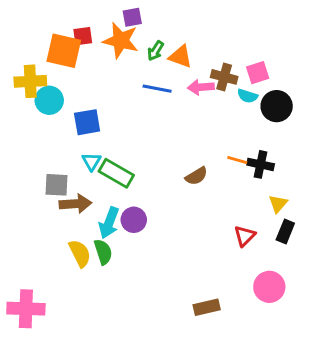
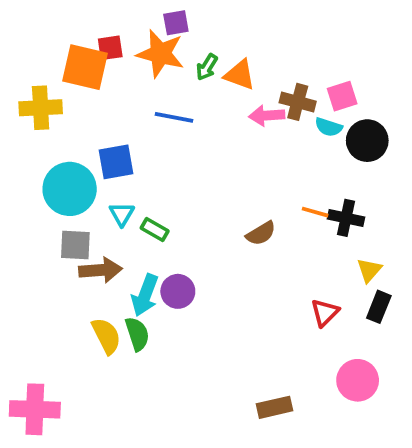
blue line: (157, 89) -> (174, 117), moved
cyan circle: (49, 100) -> (70, 189), moved, size x1.4
green rectangle: (116, 173) -> (155, 230), size x0.6

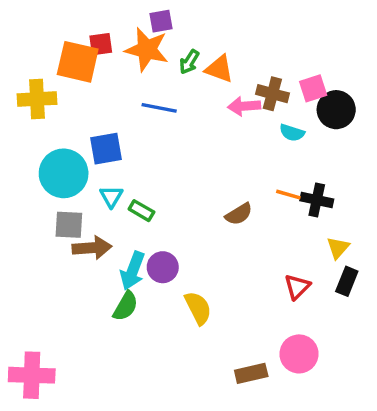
cyan semicircle: (329, 127) -> (292, 133), moved
black circle: (367, 141) -> (336, 110), moved
green semicircle: (137, 334) -> (126, 306), turned 48
yellow semicircle: (106, 336) -> (198, 308), moved
pink circle: (358, 380) -> (299, 354), moved

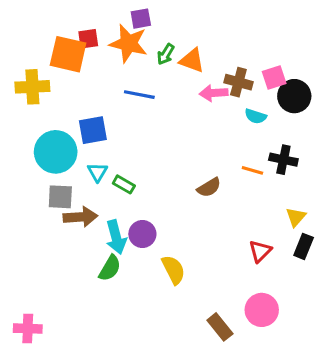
black cross: (317, 200) -> (283, 160), moved
cyan arrow: (133, 271) -> (116, 237), turned -36
brown rectangle: (251, 373) -> (220, 327), turned 64
pink cross: (32, 375) -> (28, 329), size x0.7

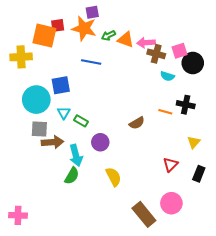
green arrow: (166, 54) -> (108, 36), turned 32
pink arrow: (214, 93) -> (146, 43), moved
purple circle: (142, 234) -> (100, 142), moved
black rectangle: (304, 246) -> (199, 174), moved
brown rectangle: (220, 327) -> (144, 214), size x1.4

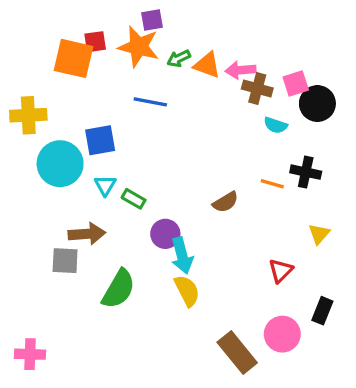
yellow cross: (21, 57) -> (28, 115), moved
gray square: (39, 129) -> (65, 261), moved
cyan arrow: (76, 155) -> (182, 256), moved
black rectangle: (199, 174) -> (322, 311), moved
green semicircle: (72, 176) -> (119, 289), size x1.4

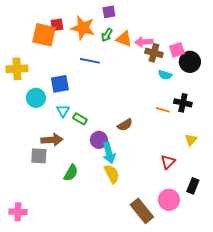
purple square: (152, 20) -> (109, 12), moved
green arrow: (179, 58) -> (107, 35), turned -32
cyan circle: (60, 164) -> (36, 98), size x0.7
brown semicircle: (225, 202) -> (125, 125), moved
green semicircle: (119, 289) -> (71, 173), size x0.7

